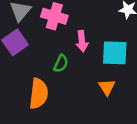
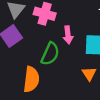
green semicircle: (61, 63) -> (50, 54), size x1.5

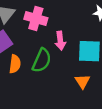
orange semicircle: (31, 79) -> (15, 64), moved, size x0.7

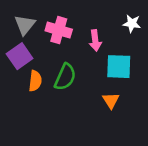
pink arrow: (60, 41) -> (95, 40), moved

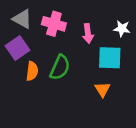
white star: (132, 23) -> (122, 29), moved
gray triangle: (25, 25) -> (22, 19), turned -40

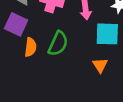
purple square: (17, 48) -> (16, 24), turned -30

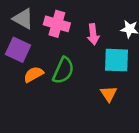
orange semicircle: (30, 47) -> (34, 74), turned -126

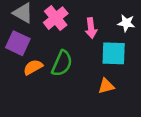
pink cross: (57, 24) -> (56, 18), turned 35
orange triangle: (109, 94) -> (106, 86), turned 48

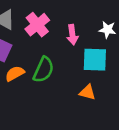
orange triangle: (106, 86) -> (87, 92), turned 30

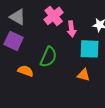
pink cross: (37, 25) -> (54, 16), moved
orange semicircle: (15, 74) -> (26, 71), moved, turned 49

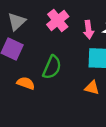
gray triangle: (18, 17) -> (17, 22), turned 48
pink arrow: (72, 29) -> (88, 30), moved

